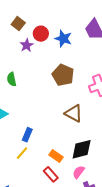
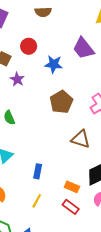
red circle: (41, 34) -> (29, 46), moved
brown pentagon: (63, 75) -> (61, 102), turned 30
yellow line: (22, 153) -> (37, 201), moved

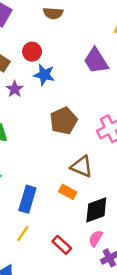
blue star: (54, 64) -> (44, 75), moved
blue rectangle: (38, 171) -> (27, 199), size x1.5
orange rectangle: (72, 187) -> (68, 192), moved

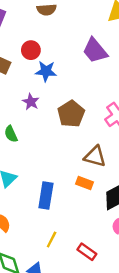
purple star: (15, 89) -> (31, 102), moved
yellow line: (23, 234) -> (52, 239), moved
red rectangle: (62, 245) -> (87, 252), moved

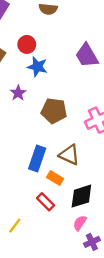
brown pentagon: (71, 114) -> (54, 111), turned 30
blue rectangle: (46, 196) -> (37, 158), moved
red rectangle: (87, 252) -> (46, 202), moved

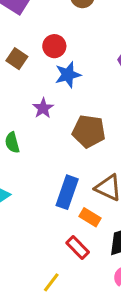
blue star: (37, 67) -> (68, 75), turned -30
yellow line: (15, 226) -> (51, 282), moved

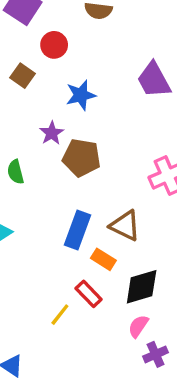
red circle: (54, 46) -> (54, 45), moved
brown pentagon: (89, 131) -> (81, 158), moved
yellow line: (51, 282) -> (60, 315), moved

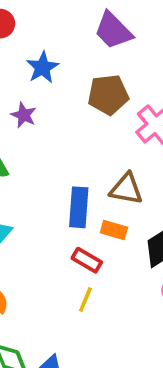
brown pentagon: (81, 158) -> (108, 95), moved
red rectangle: (89, 294) -> (87, 260), moved

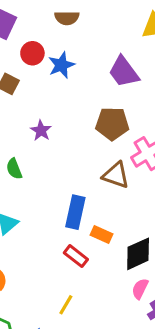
blue star: (42, 67) -> (61, 65), moved
brown triangle: (126, 189) -> (116, 175), moved
yellow line: (85, 300) -> (66, 305), moved

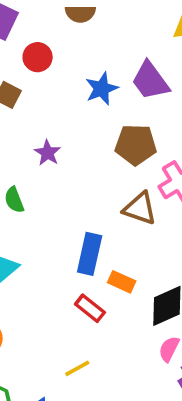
blue star: (61, 65) -> (102, 89), moved
yellow line: (66, 305) -> (77, 368), turned 30

